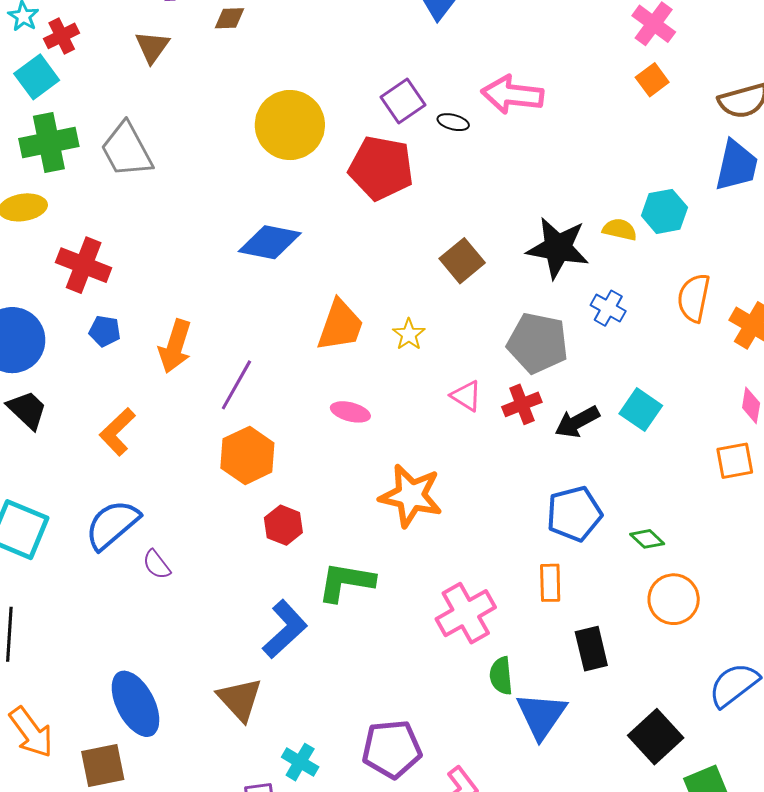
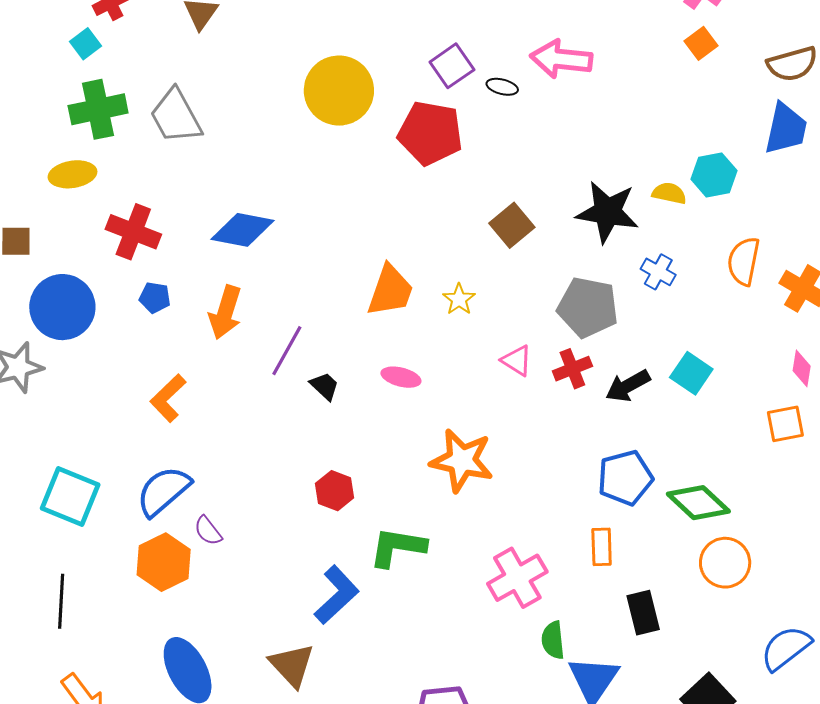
cyan square: (37, 77) -> (86, 44), size x0.7
blue diamond: (270, 242) -> (242, 230), moved
black trapezoid: (27, 410) -> (325, 386), moved, size x0.7
orange hexagon: (247, 455) -> (164, 562), moved
green diamond: (647, 539) -> (698, 503), size x1.8

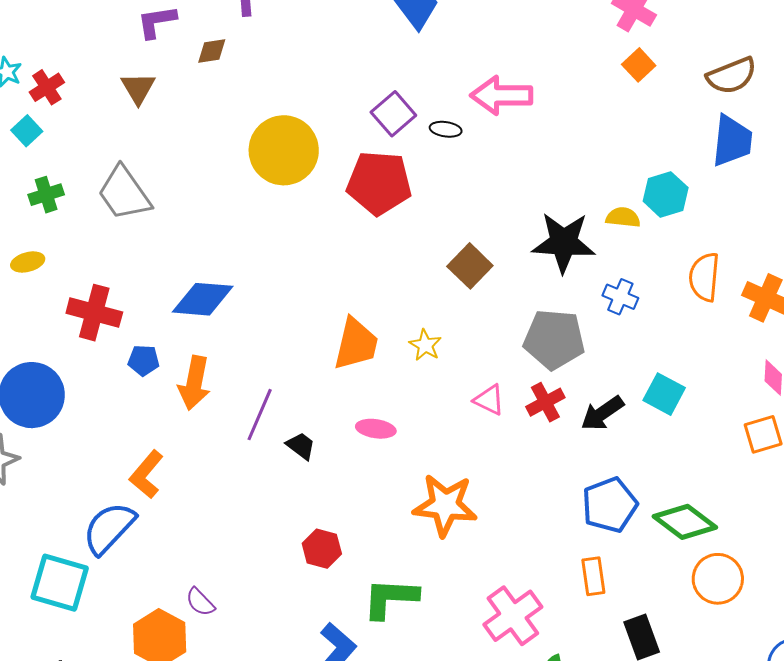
green cross: (98, 109) -> (46, 195), size x0.6
yellow ellipse: (73, 174) -> (28, 262), size x0.7
blue pentagon: (155, 298) -> (144, 360), moved
blue semicircle: (163, 491) -> (109, 528), moved

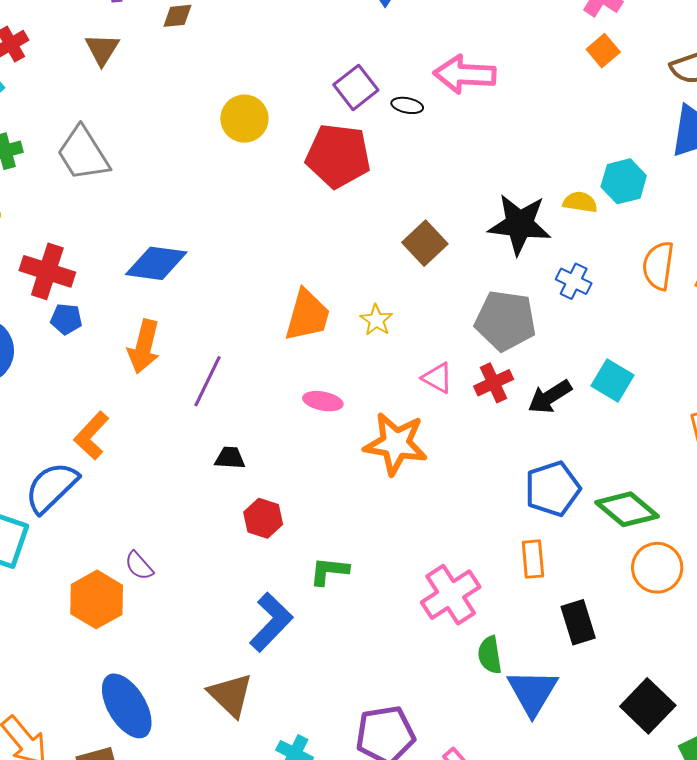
yellow circle: (284, 150) -> (244, 119), size x0.7
blue pentagon: (144, 360) -> (66, 319), moved
black trapezoid: (301, 446) -> (230, 458), moved, turned -36
orange star: (445, 505) -> (396, 444), moved
green L-shape: (390, 598) -> (329, 571), size x0.7

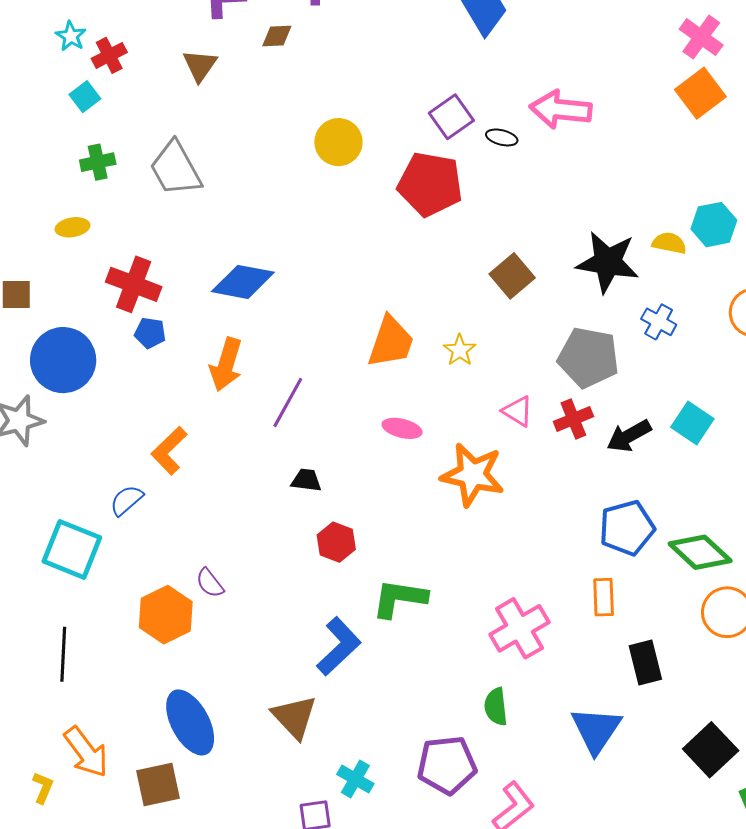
orange square: (603, 51) -> (700, 93), size x1.5
blue semicircle: (51, 487) -> (126, 500), size x0.6
green L-shape: (329, 571) -> (399, 598), size x1.4
green semicircle: (490, 655) -> (496, 707), moved

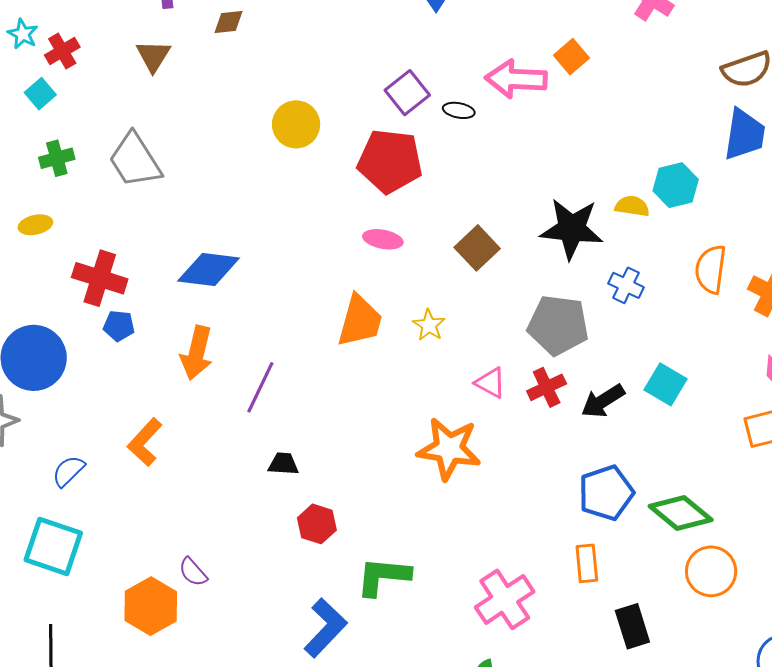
orange square: (700, 93) -> (571, 57), moved, size x0.7
pink ellipse: (402, 428) -> (383, 239), moved
blue semicircle: (126, 500) -> (68, 471), moved

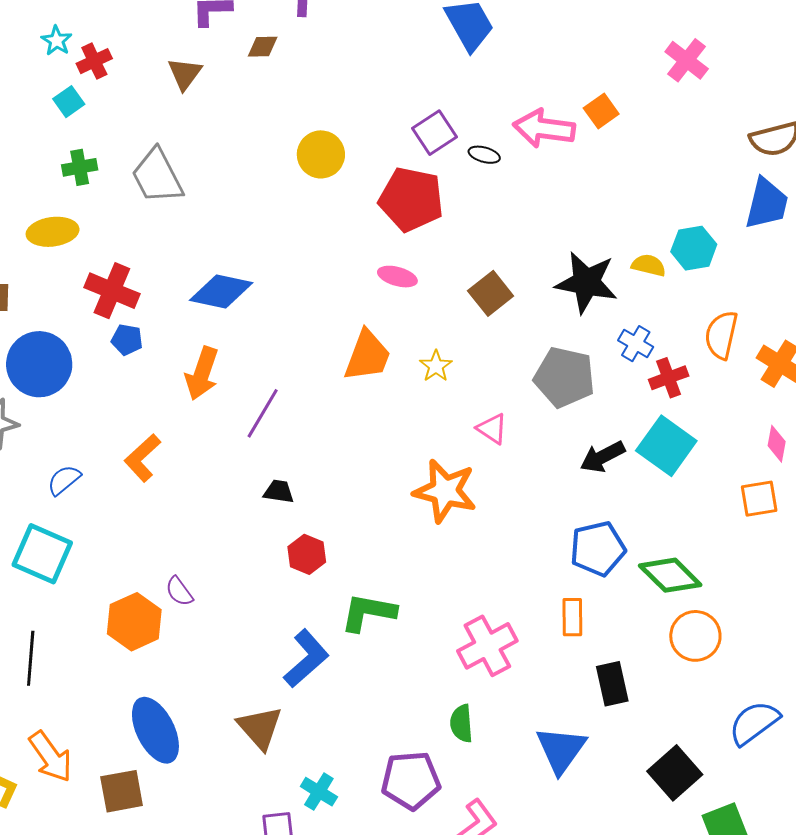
yellow ellipse: (35, 225) -> (53, 232), size x1.5
cyan square: (665, 384) -> (666, 446), size x1.4
red cross: (547, 387) -> (669, 378), moved

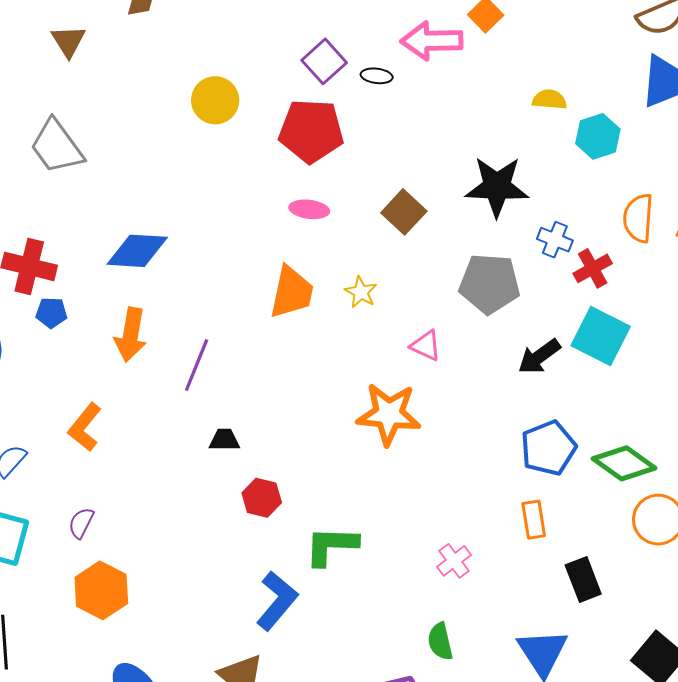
yellow semicircle: (649, 265) -> (549, 100), moved
purple semicircle: (179, 591) -> (81, 523), moved, turned 72
pink cross: (487, 646) -> (454, 561), size x0.6

